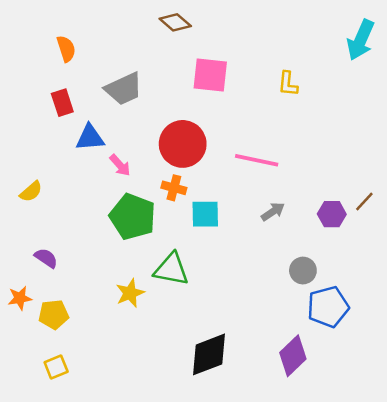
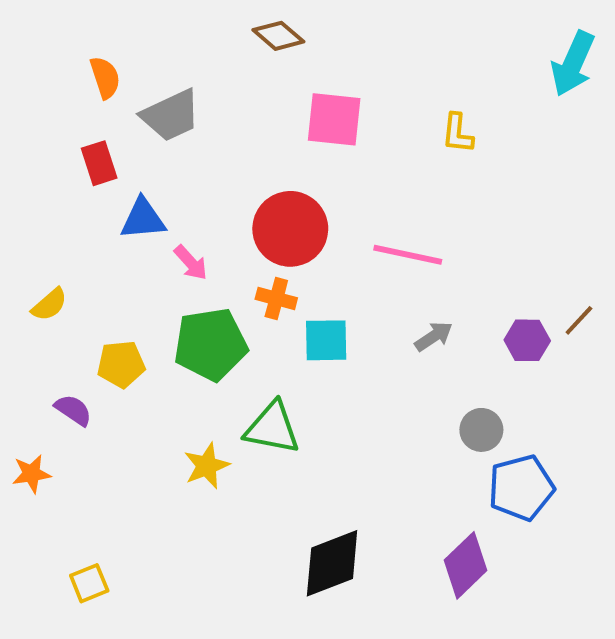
gray trapezoid: (124, 89) -> (171, 115), moved
green pentagon: (133, 217) -> (211, 344), turned -30
yellow pentagon: (54, 314) -> (121, 364), moved

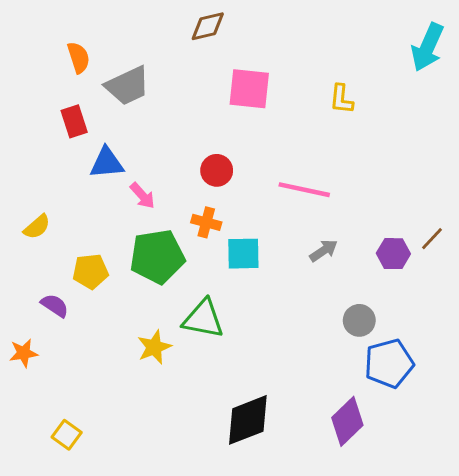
brown diamond: (278, 36) -> (208, 26), turned -54
red circle: (290, 229) -> (217, 170), size x0.6
yellow square: (89, 583) -> (67, 435), turned -32

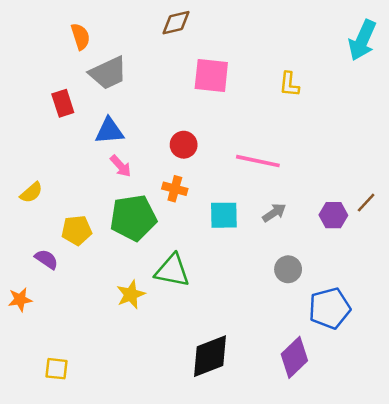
orange semicircle: (79, 57) -> (80, 36), moved
blue triangle: (107, 163) -> (109, 131), moved
cyan square: (243, 254) -> (224, 215), moved
gray circle: (359, 320) -> (288, 269), moved
yellow square: (67, 435) -> (57, 369), turned -30

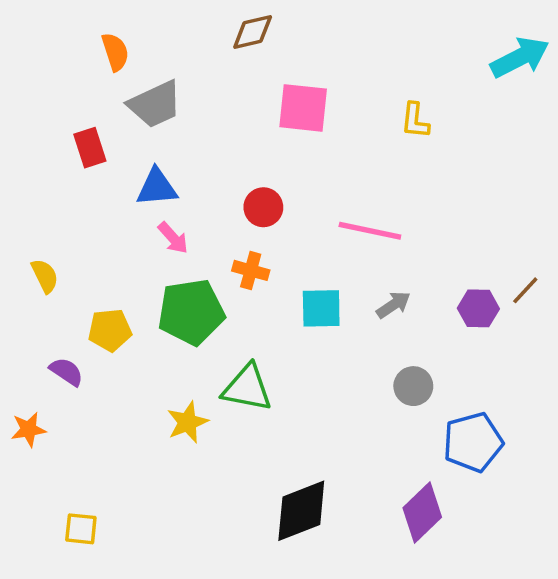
cyan arrow: (362, 40) -> (520, 57), turned -141
yellow semicircle: (31, 193) -> (45, 276), turned -75

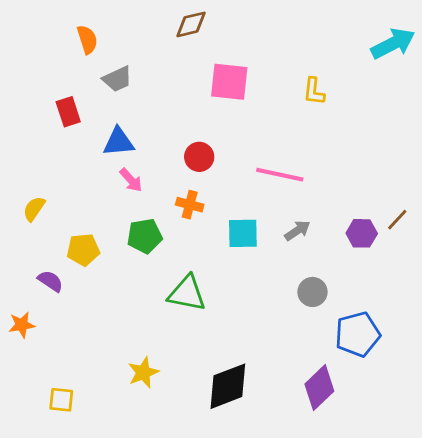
gray trapezoid: (155, 104) -> (117, 79), size x0.7
yellow semicircle: (45, 276) -> (34, 209), turned -120
green pentagon: (191, 312) -> (145, 236), size x0.7
yellow star: (188, 422) -> (143, 373), moved

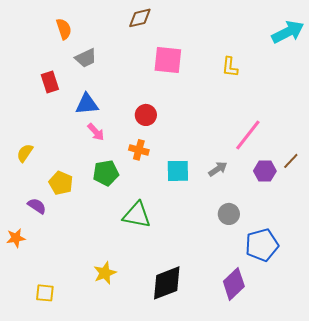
pink line: (280, 175) -> (248, 135), moved, turned -64
yellow pentagon: (83, 250) -> (61, 183), turned 30

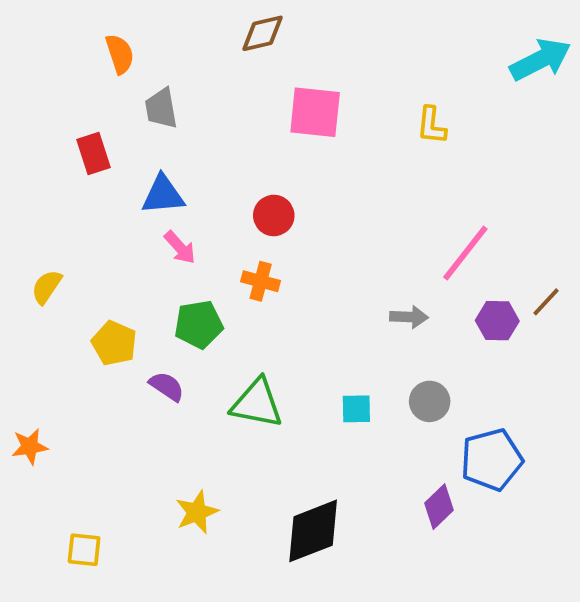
gray trapezoid: (86, 58) -> (161, 108), turned 105
gray arrow: (218, 169) -> (409, 317), turned 36
cyan square: (178, 171) -> (356, 409), moved, size x0.7
purple semicircle: (37, 206) -> (167, 386), moved
purple diamond: (234, 284) -> (439, 507), moved, size x0.7

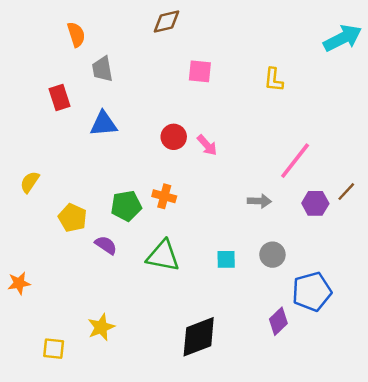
pink square: (315, 112) -> (200, 71), size x0.7
pink arrow: (180, 247) -> (207, 145), moved
orange cross: (261, 281) -> (164, 196), moved
yellow star: (197, 512) -> (101, 327), moved

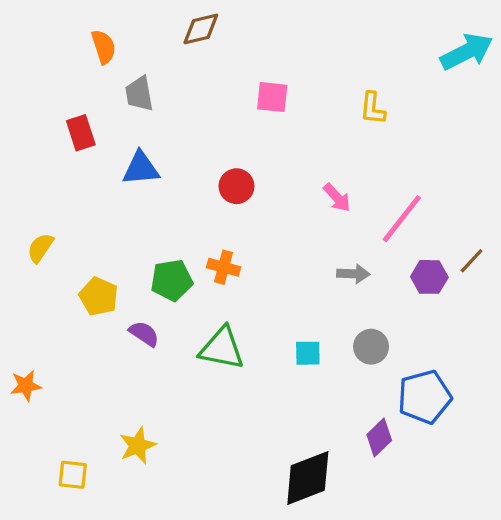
brown diamond: (167, 21) -> (201, 29), moved
pink arrow: (207, 145) -> (337, 198), moved
black diamond: (199, 337) -> (308, 478), moved

